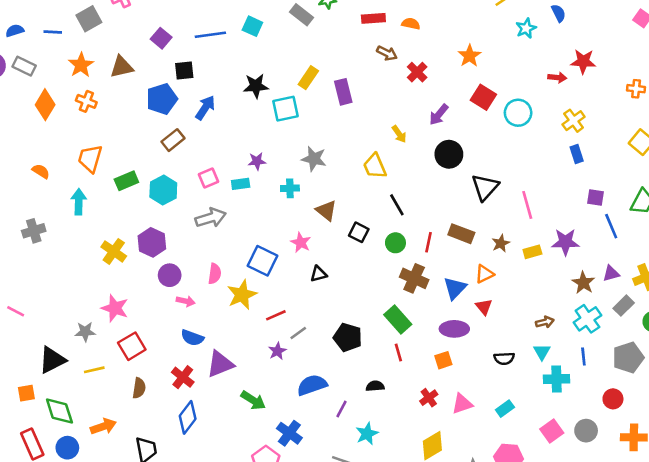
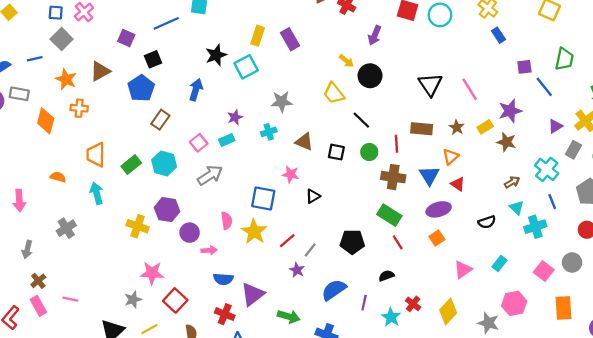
blue arrow: (205, 108) -> (196, 90), moved
black circle: (449, 154) -> (370, 76), moved
brown star: (583, 283) -> (506, 142), moved
red cross: (429, 398) -> (413, 304), moved

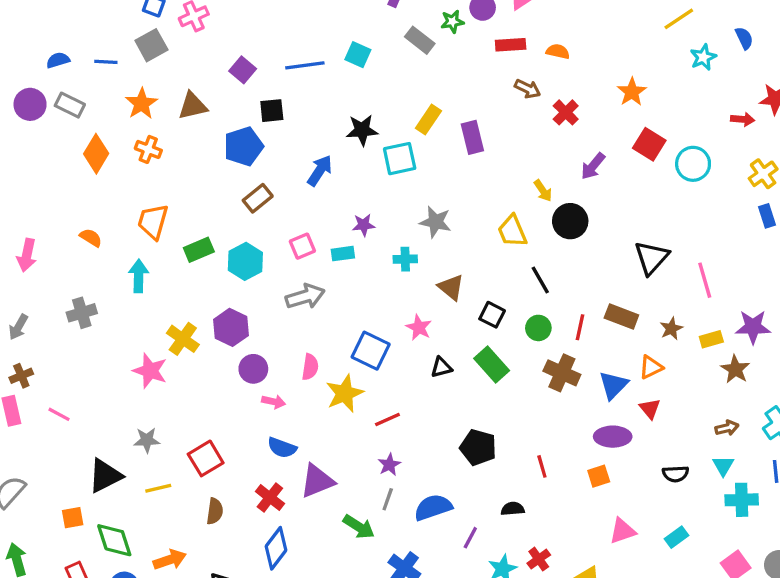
green rectangle: (389, 215) -> (492, 365), moved
gray line: (310, 250) -> (388, 499), moved, turned -35
pink star: (152, 273) -> (150, 371), moved

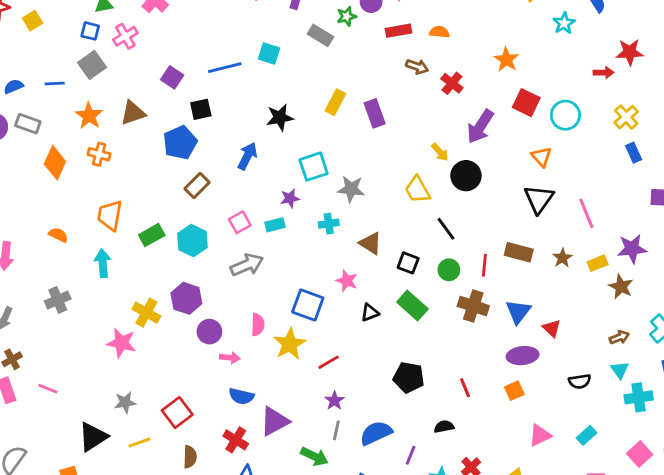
cyan square: (400, 159) -> (314, 167), moved
purple arrow: (593, 166) -> (480, 127), size x1.4
orange triangle: (651, 367) -> (542, 157), moved, turned -40

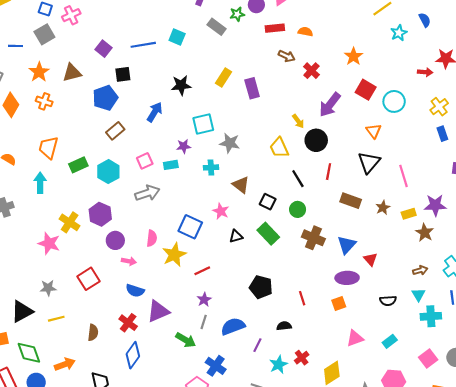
red line: (484, 265) -> (329, 172), moved
red square: (177, 413) -> (89, 279), moved

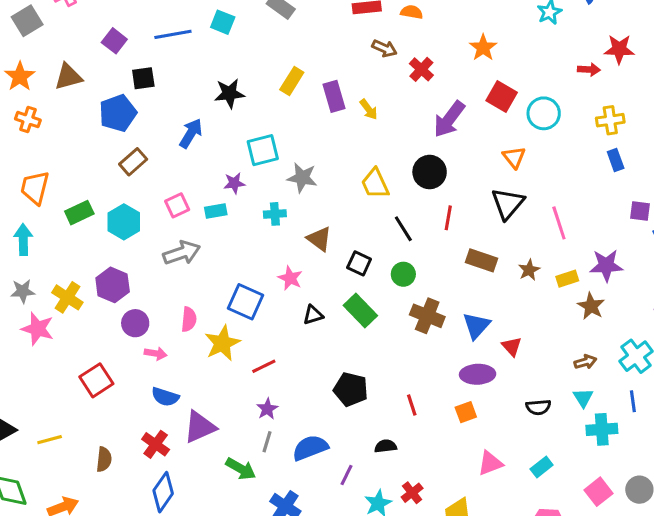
yellow cross: (439, 107) -> (610, 120), turned 30
yellow arrow: (298, 121) -> (369, 109), moved
gray star: (48, 288) -> (23, 291), moved

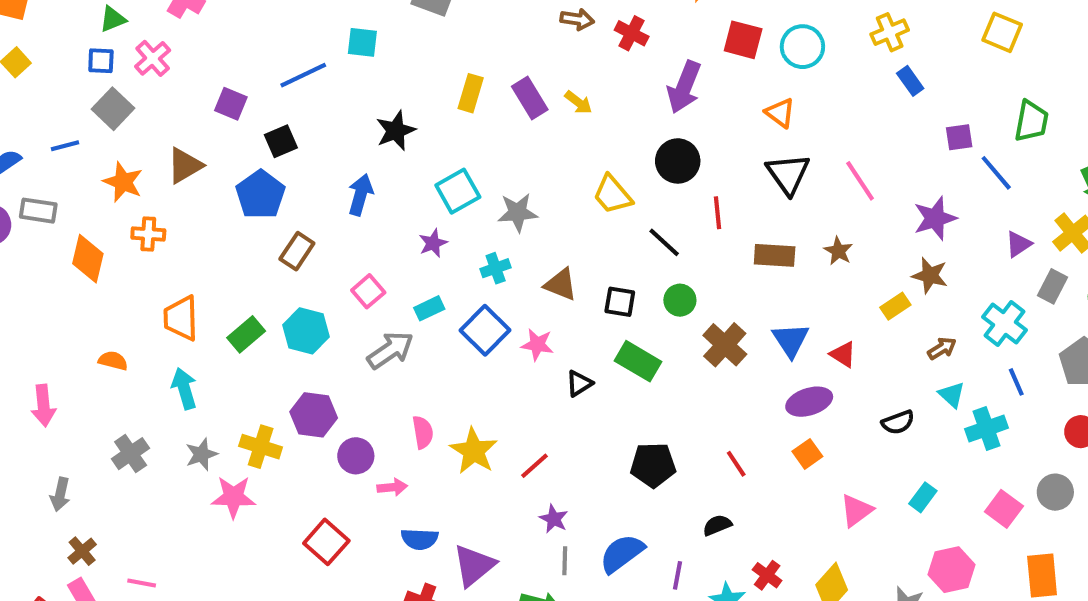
cyan rectangle: (216, 211) -> (429, 308), moved
yellow rectangle: (567, 279) -> (895, 306), moved
blue square: (245, 302) -> (485, 330), moved, turned 36
brown cross: (427, 316) -> (725, 345), turned 36

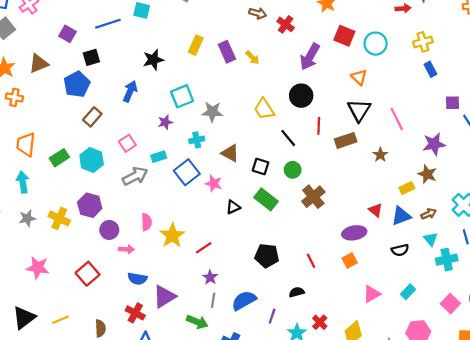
brown rectangle: (775, 255) -> (346, 140), moved, turned -30
blue triangle: (791, 340) -> (401, 216), moved, turned 35
pink star: (233, 497) -> (38, 268), moved

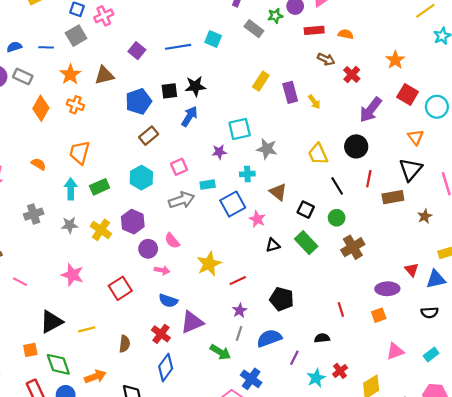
black square: (91, 57) -> (169, 91), moved
black star: (153, 60) -> (195, 86), moved
green rectangle: (59, 158) -> (100, 187), moved
pink semicircle: (147, 222) -> (172, 241), moved, turned 133
black pentagon: (267, 256) -> (282, 299), moved

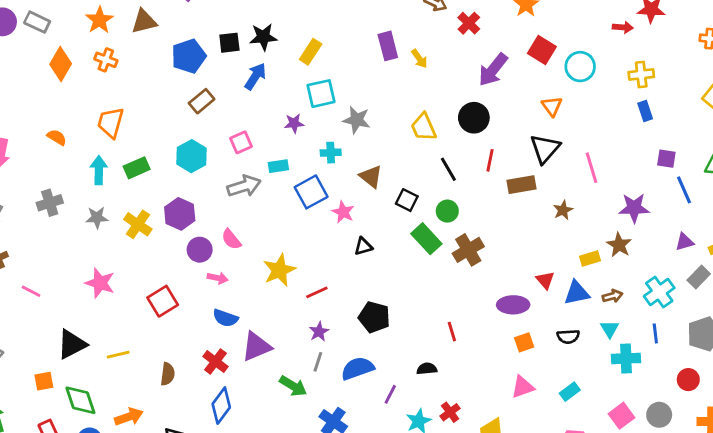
yellow rectangle: (261, 81) -> (311, 52), moved
green rectangle: (306, 243) -> (426, 239), moved
orange square: (379, 315) -> (524, 342), moved

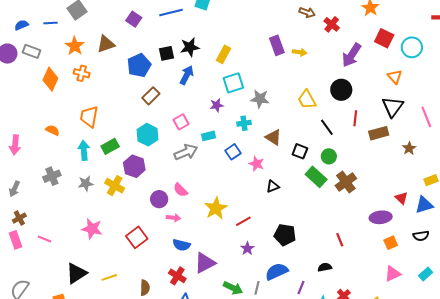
yellow arrow: (419, 59) -> (300, 52), turned -40
blue square: (311, 192) -> (233, 152), size x0.7
purple hexagon: (180, 214) -> (134, 166), moved
gray line: (318, 362) -> (257, 288), moved

